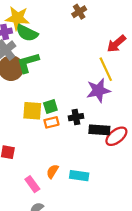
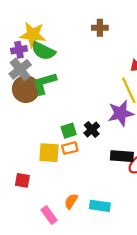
brown cross: (79, 12) -> (100, 28), turned 32
yellow square: (32, 111) -> (49, 153), moved
black cross: (76, 117) -> (92, 130), moved, turned -32

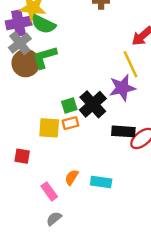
purple cross: (19, 50) -> (19, 23), size x1.5
black cross: (92, 130) -> (93, 104), size x1.6

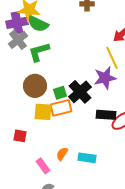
brown circle: (26, 63) -> (35, 86), moved
orange rectangle: (70, 123) -> (61, 108), size x1.5

